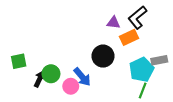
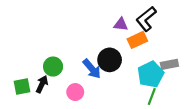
green square: (19, 61) -> (22, 86), moved
green circle: (51, 74) -> (53, 67), moved
blue arrow: (82, 77) -> (92, 69), moved

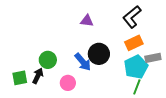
purple triangle: (121, 24) -> (87, 21), moved
orange rectangle: (137, 40) -> (134, 43), moved

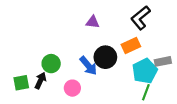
orange rectangle: (134, 43) -> (131, 45), moved

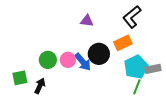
gray rectangle: (163, 61) -> (153, 69), moved
black arrow: (40, 81) -> (40, 86), moved
pink circle: (72, 88) -> (68, 60), moved

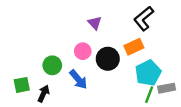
purple triangle: (87, 21) -> (95, 23), turned 40
pink circle: (68, 60) -> (83, 51), moved
blue arrow: (83, 62) -> (78, 79), moved
gray rectangle: (153, 69) -> (167, 88), moved

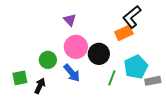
purple triangle: (95, 23) -> (70, 20), moved
orange rectangle: (134, 47) -> (124, 33), moved
pink circle: (83, 51) -> (76, 47), size x1.5
green line: (149, 95) -> (112, 78), moved

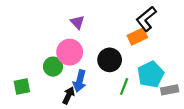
pink circle: (76, 47) -> (70, 52), moved
blue arrow: (72, 73) -> (80, 81), turned 54
black arrow: (40, 86) -> (69, 95), moved

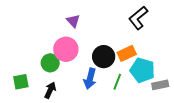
orange rectangle: (137, 37) -> (127, 53), moved
cyan pentagon: (151, 74) -> (142, 70), turned -30
blue arrow: (80, 81) -> (90, 79), moved
black arrow: (69, 95) -> (50, 90), moved

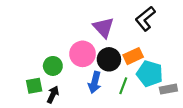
purple triangle: (73, 21) -> (103, 27), moved, size x1.5
pink circle: (66, 49) -> (83, 54), moved
green square: (21, 82) -> (34, 86), moved

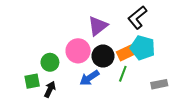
purple triangle: (103, 27) -> (98, 26), turned 35
cyan pentagon: (150, 74) -> (143, 48), moved
blue arrow: (95, 82) -> (89, 78), turned 42
green line: (123, 86) -> (123, 74), moved

